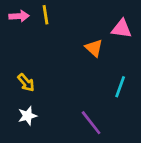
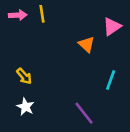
pink triangle: (122, 29) -> (112, 27), turned -42
white star: (27, 116) -> (25, 107), turned -30

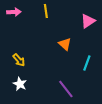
yellow line: (42, 14) -> (46, 11), moved
orange triangle: (86, 44) -> (65, 44), moved

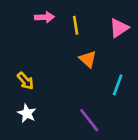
yellow line: (46, 11) -> (76, 25), moved
pink arrow: (14, 12) -> (44, 17), moved

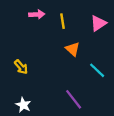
cyan line: (118, 85) -> (97, 70), turned -66
white star: (27, 113) -> (23, 105), moved

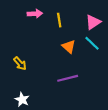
cyan line: (97, 70) -> (92, 43), moved
purple line: (74, 99) -> (68, 78), moved, turned -66

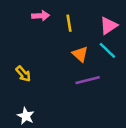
purple line: (68, 78) -> (88, 80), moved

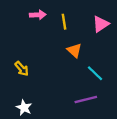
cyan line: (107, 50) -> (95, 73), moved
purple line: (88, 80) -> (86, 100), moved

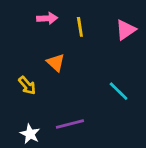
orange triangle: (74, 50) -> (56, 63), moved
purple line: (86, 100) -> (70, 124), moved

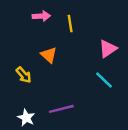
pink triangle: (126, 30) -> (108, 49), moved

